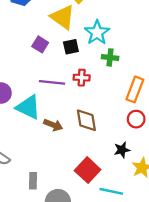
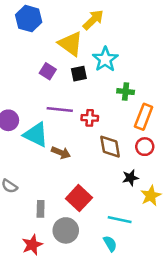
green cross: (110, 57) -> (126, 92), moved
red cross: (82, 78) -> (90, 118), moved
brown diamond: (86, 120) -> (110, 147), moved
red square: (88, 170) -> (79, 198), moved

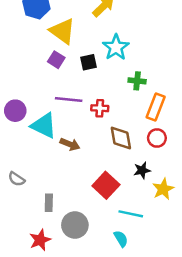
yellow triangle: (71, 44) -> (62, 31), moved
red square: (79, 198) -> (106, 185), moved

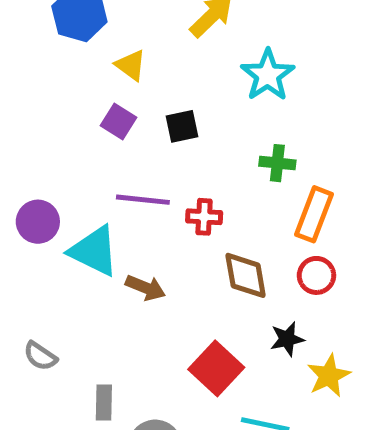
yellow triangle: (62, 31) -> (131, 65), size x0.6
cyan star: (116, 47) -> (268, 75), moved

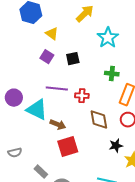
gray semicircle: (40, 356) -> (15, 153), turned -48
red square: (216, 368) -> (68, 147), moved, turned 30
gray rectangle: (104, 403) -> (41, 172), turned -48

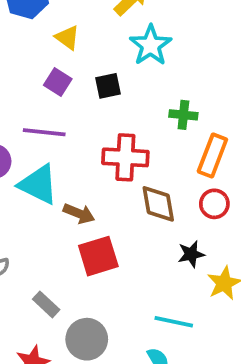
cyan star: (108, 38) -> (151, 45), moved
purple line: (57, 89) -> (44, 132), moved
red cross: (82, 96) -> (125, 157), size x1.6

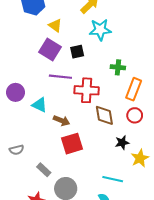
cyan star: (151, 45) -> (100, 30), turned 30
purple square: (58, 82) -> (50, 50), size x1.5
purple line: (44, 132) -> (60, 77), moved
cyan triangle: (38, 184) -> (40, 105), size x0.7

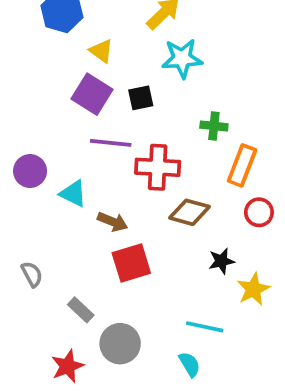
brown diamond: (104, 115) -> (190, 212), turned -65
red circle: (135, 115) -> (259, 212), moved
gray semicircle: (17, 150) -> (32, 274), turned -104

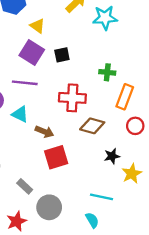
cyan star: (182, 58) -> (105, 18), moved
purple line: (111, 143) -> (25, 83), moved

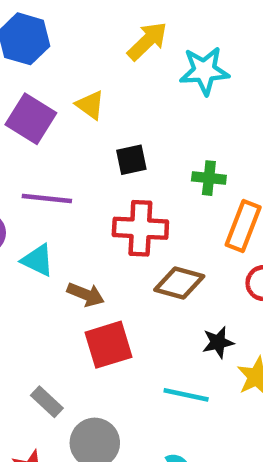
yellow triangle: (38, 26) -> (90, 105), moved
purple square: (32, 53) -> (31, 119), moved
black square: (62, 55) -> (131, 160), moved
cyan line: (101, 197) -> (186, 395), moved

